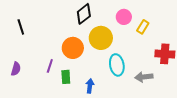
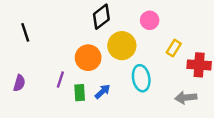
yellow rectangle: (143, 27) -> (174, 48), moved
gray arrow: (144, 77) -> (186, 98), moved
blue arrow: (90, 86) -> (103, 91), moved, turned 40

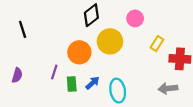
cyan ellipse: (141, 78) -> (118, 91), moved

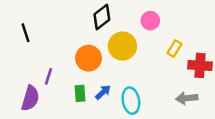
purple line: (54, 72) -> (48, 76), moved
purple semicircle: (17, 75) -> (30, 98), moved, size x1.5

